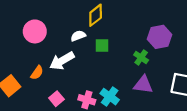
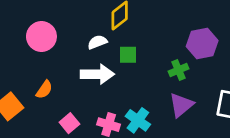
green cross: (141, 57) -> (178, 70), turned 32
white arrow: (62, 61) -> (97, 74), moved, turned -150
purple triangle: (143, 85) -> (181, 105), turned -48

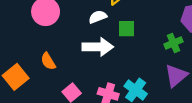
orange semicircle: (44, 90) -> (48, 61), turned 114

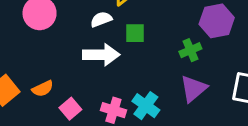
orange semicircle: (48, 61) -> (43, 89), moved, turned -84

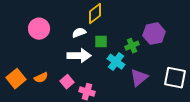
green cross: (190, 50) -> (132, 46), moved
cyan cross: (146, 106) -> (116, 62), moved
pink square: (70, 109) -> (67, 82), moved

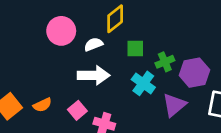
pink circle: (39, 29) -> (61, 31), moved
purple hexagon: (154, 34) -> (194, 73), moved
green square: (101, 42) -> (135, 48), moved

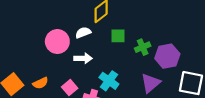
pink circle: (61, 31) -> (57, 42), moved
white arrow: (94, 75) -> (83, 58), size x0.7
cyan cross: (143, 83) -> (109, 81), moved

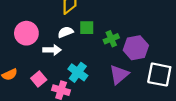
white semicircle: (83, 33) -> (65, 32), moved

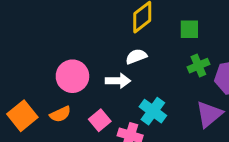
green square: (87, 28) -> (189, 29), moved
pink circle: (26, 33) -> (72, 76), moved

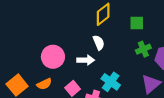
white semicircle: (136, 56) -> (99, 43), turned 88

